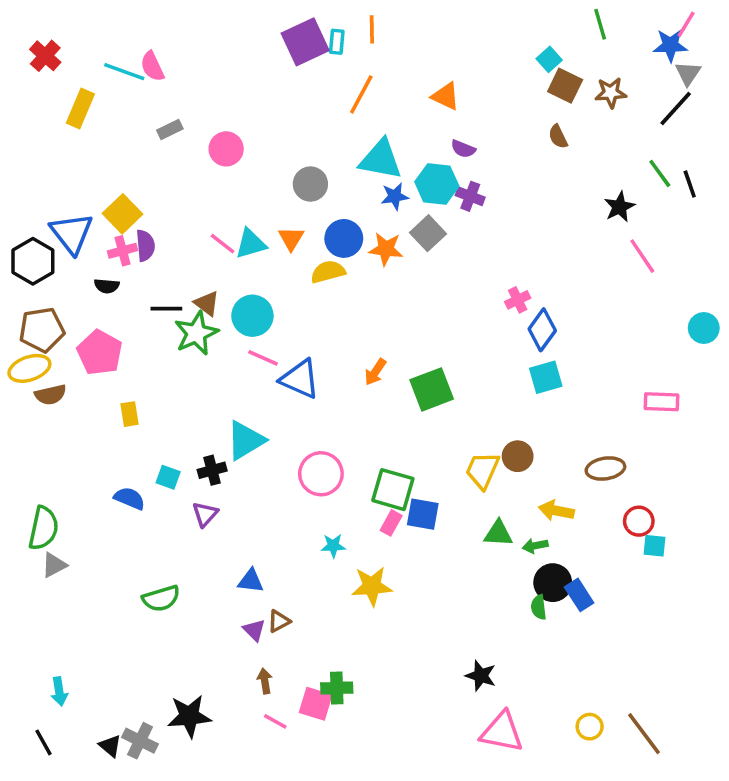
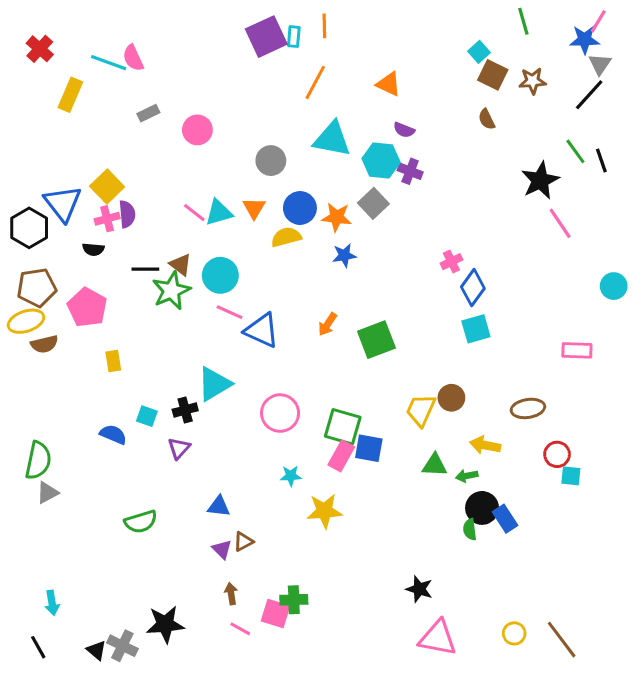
blue star: (395, 196) -> (344, 255), moved
black star: (619, 207) -> (540, 180), size x1.4
pink rectangle: (391, 523) -> (341, 456), size x1.4

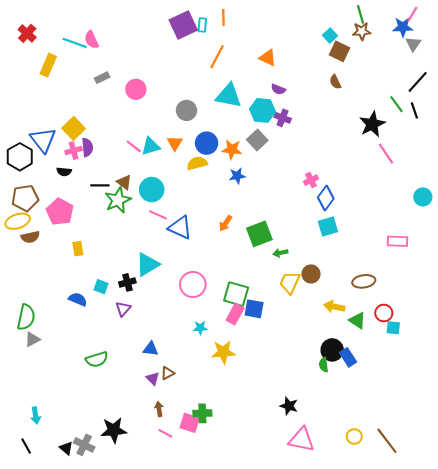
brown star: (533, 81) -> (362, 31), moved
black line: (589, 95) -> (418, 82), moved
green triangle: (435, 465) -> (357, 320), moved, turned 30
green arrow: (467, 476) -> (280, 253), moved

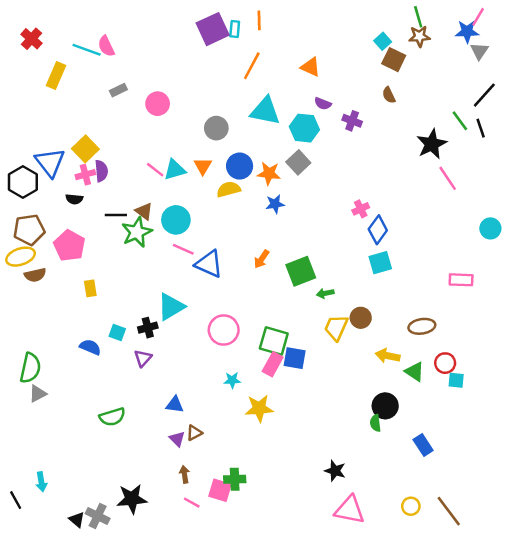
purple cross: (283, 118) -> (352, 121), moved
blue rectangle: (348, 357) -> (423, 445), moved
black line: (26, 446) -> (16, 500), moved

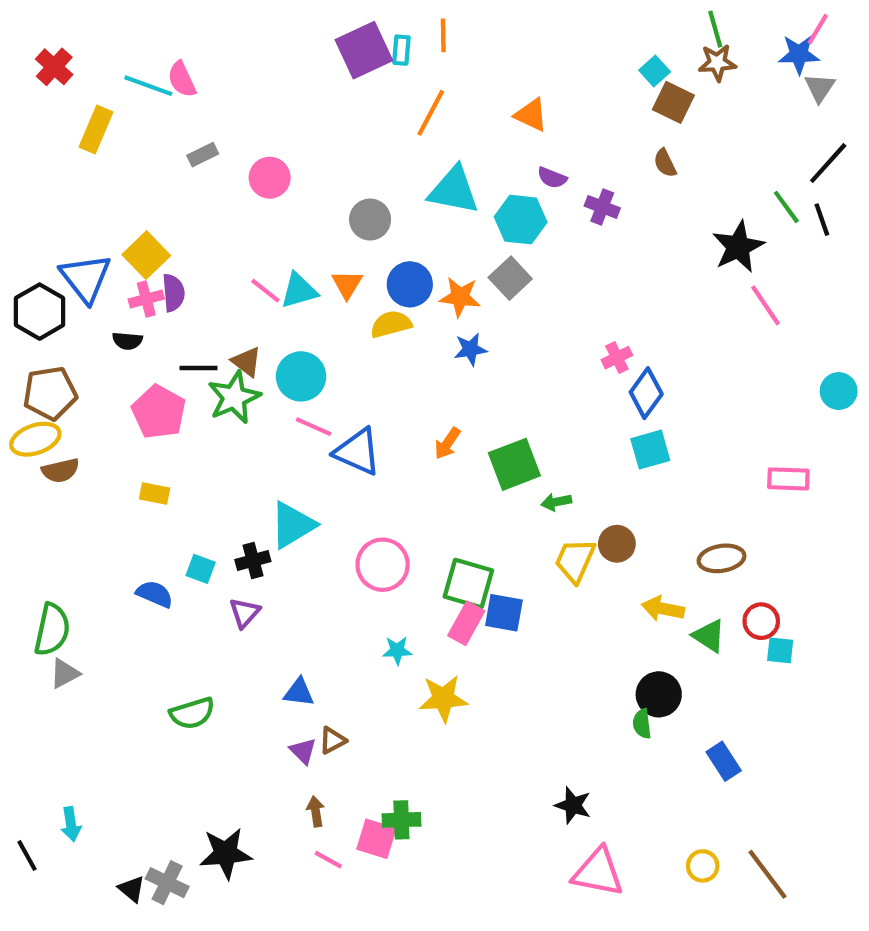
pink pentagon: (69, 246) -> (159, 412), moved
yellow rectangle: (90, 288) -> (155, 494), turned -70

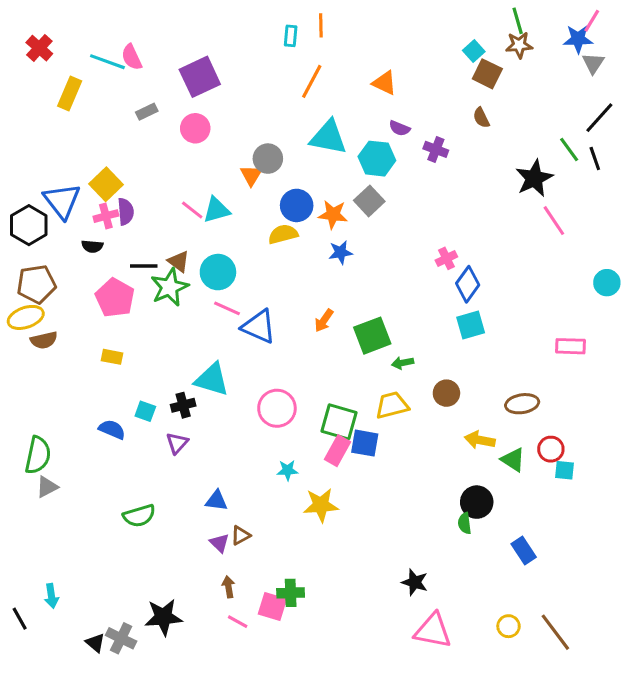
purple square: (364, 50) -> (200, 77), moved
orange triangle: (347, 284) -> (251, 175), moved
cyan triangle: (293, 525) -> (212, 379), turned 48
yellow trapezoid: (575, 560) -> (392, 405), moved, turned 52

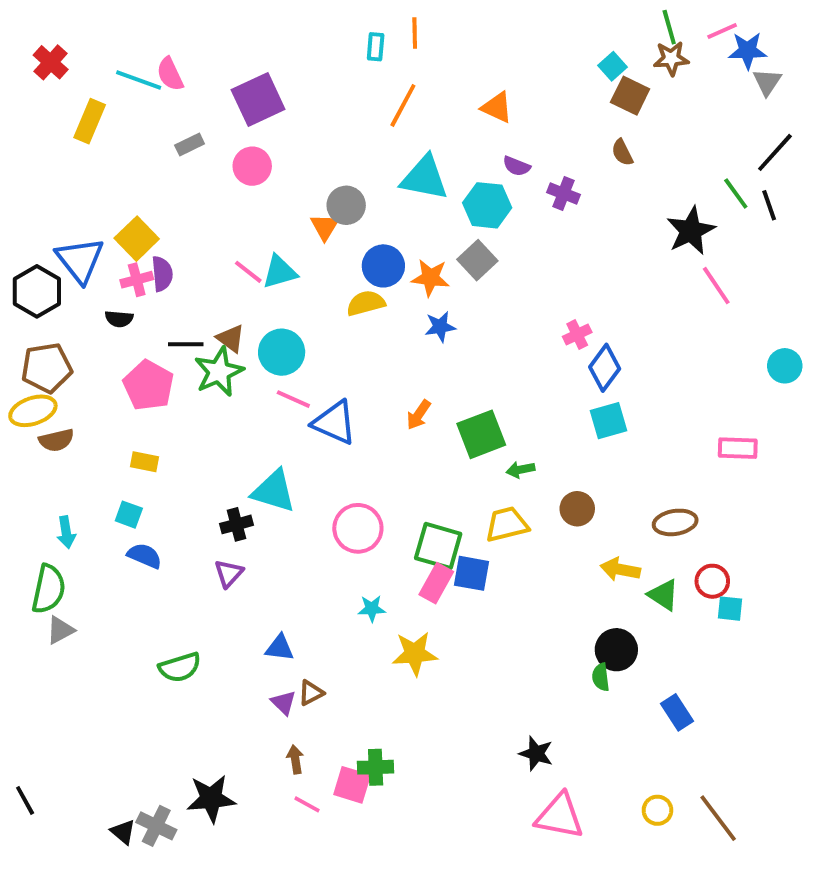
pink line: (592, 21) -> (722, 31), moved, turned 35
cyan square: (145, 411) -> (129, 515), moved
cyan arrow: (51, 596) -> (66, 532), moved

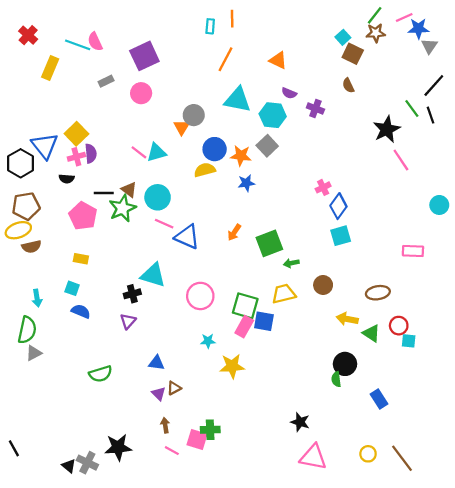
green line: (669, 27) -> (375, 15), turned 54

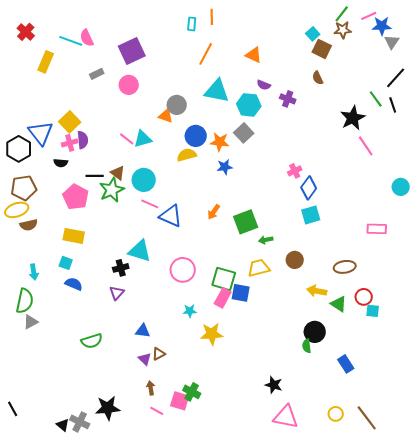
orange triangle: (182, 127) -> (166, 116), turned -42
yellow rectangle: (81, 259) -> (74, 236), size x1.5
green cross: (210, 430) -> (192, 392), turned 30

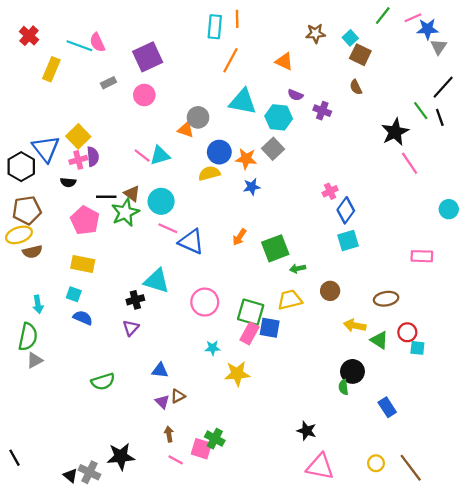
cyan rectangle: (192, 24) -> (215, 27), size x1.5
brown star: (343, 30) -> (316, 33), moved

